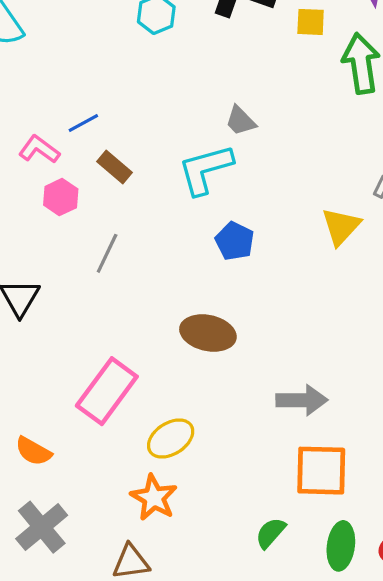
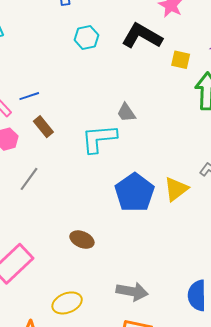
blue pentagon: (235, 241) -> (135, 193), moved, size x1.6
brown ellipse: (208, 333) -> (82, 240), size x0.7
yellow ellipse: (171, 438) -> (67, 303), moved

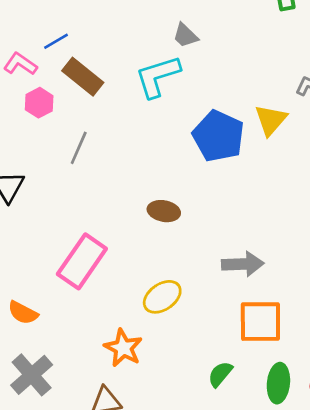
brown rectangle: (43, 127) -> (83, 77), size x1.4

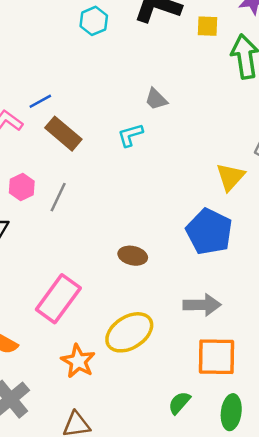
cyan L-shape: (158, 76) -> (130, 135), size x0.6
pink hexagon: (39, 103) -> (22, 187), moved
blue pentagon: (218, 136) -> (209, 232), moved
yellow ellipse: (162, 297) -> (129, 332), size x1.4
orange star: (123, 348) -> (78, 361), moved

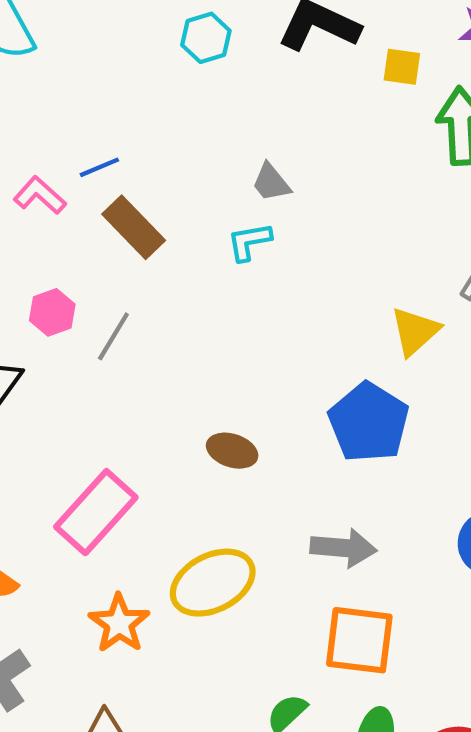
gray trapezoid: (156, 99) -> (271, 183), moved

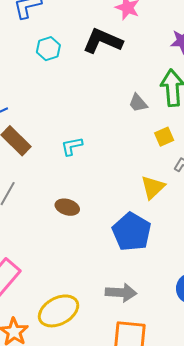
yellow square: (402, 67) -> (164, 137), moved, turned -30
gray trapezoid: (271, 183) -> (138, 103), moved
brown ellipse: (232, 451) -> (67, 207), moved

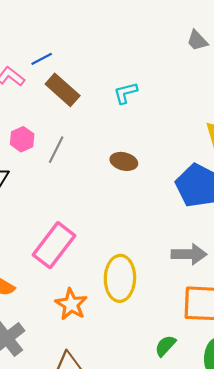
yellow ellipse: (59, 311) -> (120, 278), turned -57

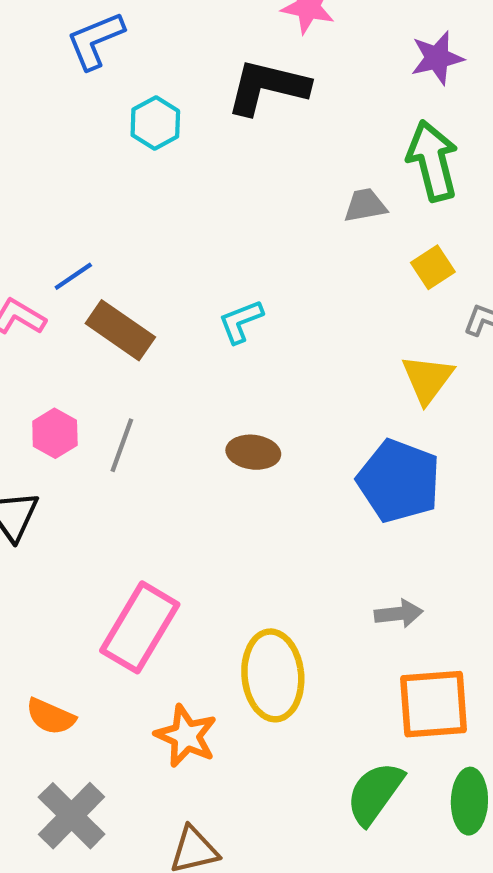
gray trapezoid: (197, 41) -> (365, 205), turned 130
gray arrow: (189, 254) -> (399, 614), size x0.7
green semicircle: (165, 346) -> (375, 793), size x1.5

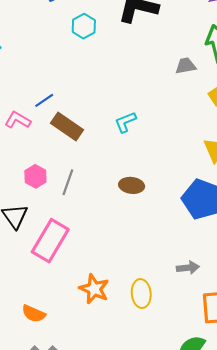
gray arrow: (399, 614) -> (188, 268), moved
pink rectangle: (140, 627) -> (50, 241), moved
yellow ellipse: (273, 675) -> (141, 294), size x0.7
orange star: (186, 736) -> (94, 289), moved

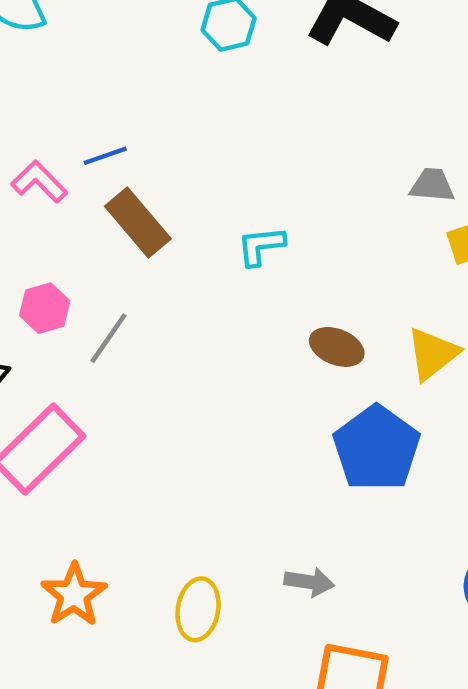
gray trapezoid: (186, 66) -> (432, 185), moved
brown ellipse: (132, 185) -> (337, 347), moved
orange star: (94, 289) -> (74, 595), moved

